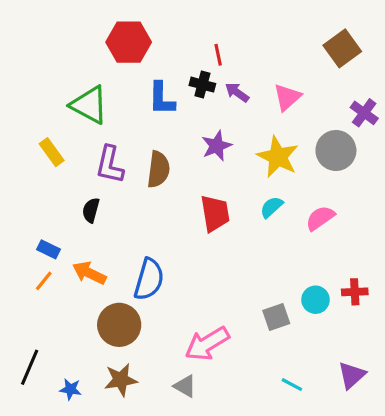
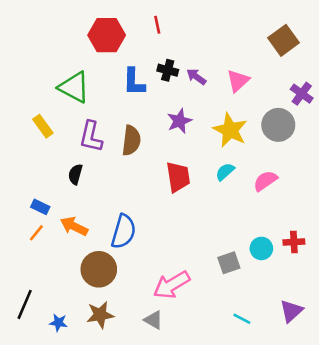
red line: (218, 55) -> (157, 25), moved

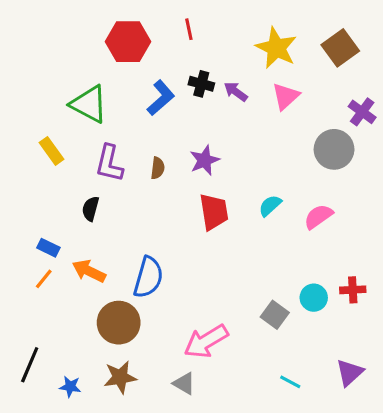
blue L-shape: (134, 82) -> (161, 98), turned -132
purple star: (179, 121) -> (204, 160), moved
yellow star: (230, 130) -> (276, 48), moved
brown semicircle: (131, 140) -> (158, 168), size x0.6
gray square: (229, 263) -> (275, 315), turned -35

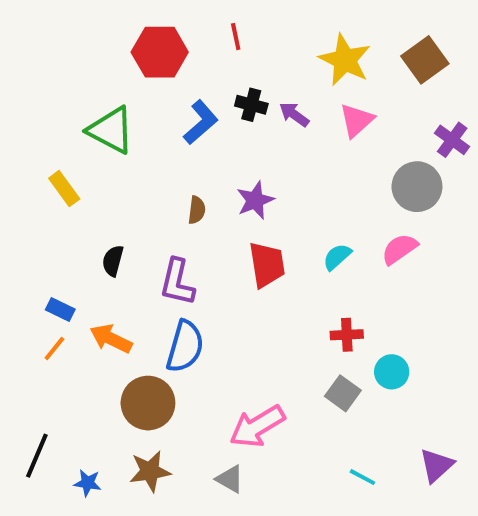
purple L-shape: (109, 163) -> (177, 282), moved
pink semicircle: (318, 216) -> (399, 249), moved
red cross: (353, 290) -> (347, 335), moved

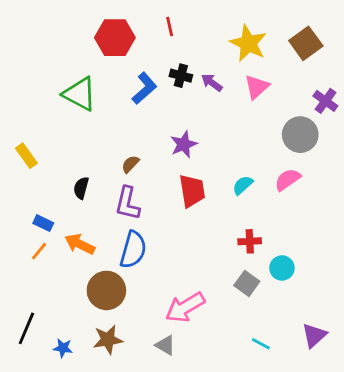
yellow rectangle: (64, 189) -> (26, 156), moved
brown semicircle: (197, 210) -> (130, 164), moved, turned -144

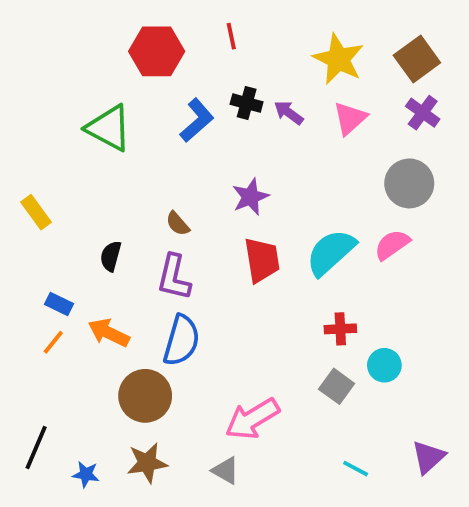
purple cross: (325, 101) -> (423, 113), moved
brown semicircle: (130, 164) -> (178, 224), turned -84
cyan semicircle: (243, 185) -> (331, 252), size x1.8

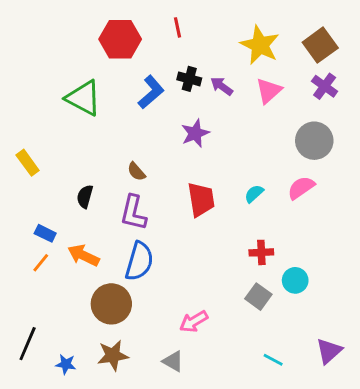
purple star: (250, 197) -> (195, 133), moved
cyan semicircle: (331, 252) -> (254, 194), size x0.5
pink arrow: (252, 419) -> (194, 322), size x0.7

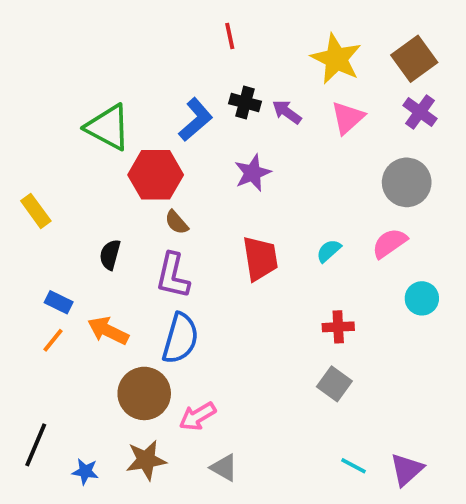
red hexagon: (120, 39) -> (156, 175), moved
cyan circle: (295, 280) -> (422, 298), moved
pink arrow: (194, 322) -> (197, 416), moved
purple triangle: (329, 351) -> (407, 470), moved

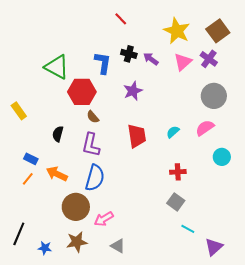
red line: (230, 36) -> (121, 19), turned -32
purple cross: (420, 112) -> (209, 59), moved
blue L-shape: (196, 120) -> (103, 63), turned -40
cyan line: (353, 466) -> (188, 229), moved

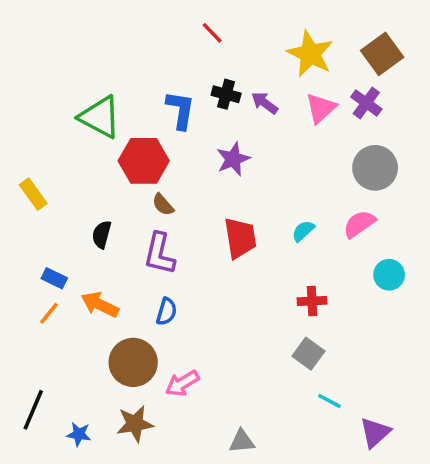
blue semicircle: (95, 178) -> (166, 312), size x0.6
gray triangle: (118, 246) -> (242, 441), moved, turned -35

